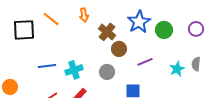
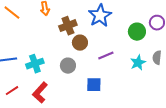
green circle: (164, 30) -> (137, 32), moved
brown cross: (107, 32) -> (68, 26), turned 30

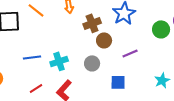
cyan star: (138, 63) -> (162, 80), moved

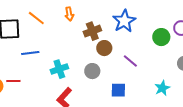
purple line: (130, 53) -> (130, 61), turned 63
blue line: (32, 57) -> (30, 53), moved
red line: (36, 88) -> (13, 81), moved, turned 32

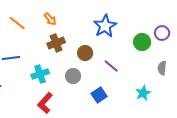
orange arrow: (69, 14) -> (50, 19), turned -32
brown cross: (92, 31) -> (56, 43), moved
blue square: (118, 90) -> (99, 95), turned -35

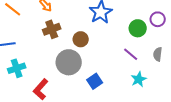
purple line: (111, 66) -> (131, 54), moved
cyan cross: (40, 74) -> (17, 68), moved
gray circle: (73, 76) -> (69, 62), size x1.6

